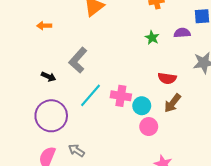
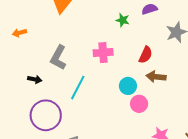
red semicircle: (167, 78) -> (146, 55), turned -60
pink cross: (121, 96) -> (103, 53), moved
brown arrow: (173, 103) -> (156, 77), turned 72

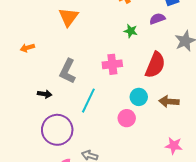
red semicircle: (146, 55) -> (155, 65), size x1.5
brown arrow: (156, 77) -> (169, 101), moved
pink circle: (139, 104) -> (127, 118), moved

